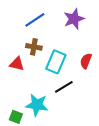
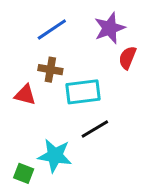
red semicircle: (86, 61) -> (127, 58), moved
cyan rectangle: (56, 62) -> (83, 92), turned 60

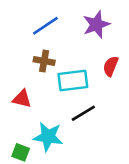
red semicircle: (127, 58) -> (111, 66), moved
red triangle: (25, 95) -> (22, 99), moved

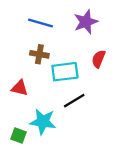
blue line: (45, 26) -> (41, 23), turned 50

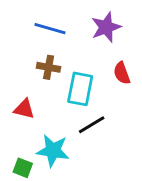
red semicircle: (99, 59) -> (122, 73), turned -42
cyan rectangle: (65, 72) -> (80, 89), turned -72

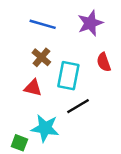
brown cross: (49, 67) -> (41, 57), turned 30
red triangle: (24, 109) -> (33, 88), moved

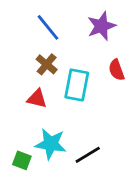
blue line: (43, 24) -> (48, 27), turned 35
black line: (78, 106) -> (88, 155), moved

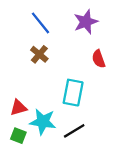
cyan rectangle: (77, 85) -> (73, 93), moved
red triangle: (37, 99) -> (18, 108), moved, turned -30

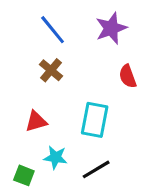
red triangle: (18, 108) -> (36, 121), moved
cyan star: (43, 122) -> (56, 157), size x0.7

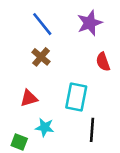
black line: (96, 169) -> (92, 130), moved, turned -55

